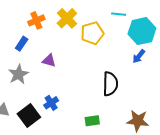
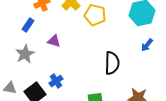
yellow pentagon: (92, 33) -> (95, 15), turned 30
blue arrow: (139, 56) -> (147, 45), moved

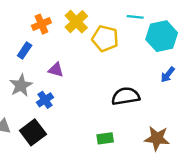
black semicircle: (112, 63) -> (126, 96), turned -100
blue cross: (56, 81) -> (45, 100), moved

